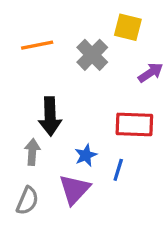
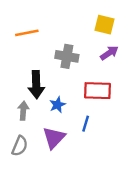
yellow square: (128, 27) -> (105, 25), moved
gray cross: (92, 55) -> (67, 56), moved, turned -35
blue star: (86, 155) -> (57, 105), moved

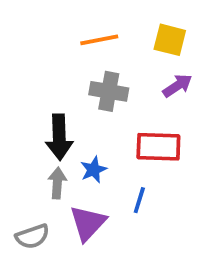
orange line: (27, 33) -> (99, 40), moved
gray arrow: (23, 111) -> (57, 183), moved
gray semicircle: (20, 146) -> (32, 236), turned 48

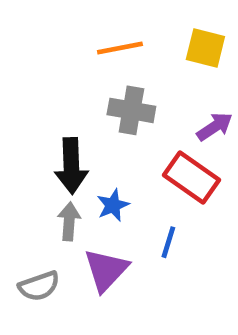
purple arrow: (177, 86) -> (215, 127), moved
red rectangle: (158, 147) -> (192, 177), turned 33

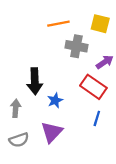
gray cross: (131, 110) -> (76, 46), moved
gray arrow: (69, 221) -> (16, 108), moved
blue line: (168, 242) -> (97, 118), moved

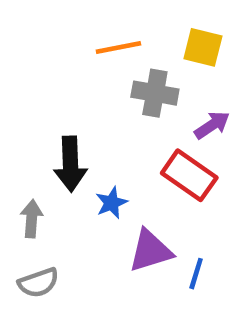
blue line: (97, 118) -> (196, 274), moved
purple triangle: (52, 132) -> (150, 251), moved, turned 30

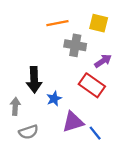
blue line: (196, 274) -> (95, 133), turned -56
gray semicircle: (38, 283) -> (29, 132), moved

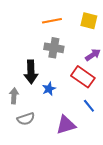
gray cross: (75, 45) -> (54, 48), moved
purple triangle: (73, 122) -> (66, 125), moved
blue line: (95, 133) -> (89, 106), moved

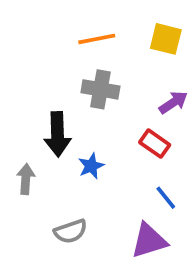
red rectangle: (83, 77) -> (155, 144), size x0.7
gray semicircle: (26, 119) -> (71, 231), moved
purple triangle: (66, 125) -> (149, 241), moved

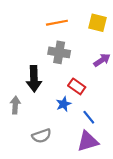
red rectangle: (155, 144) -> (77, 86), moved
blue star: (91, 166) -> (64, 104), moved
blue line: (166, 198) -> (89, 117), moved

